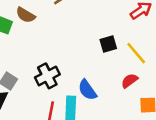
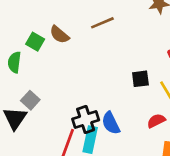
black cross: (47, 76) -> (86, 119), moved

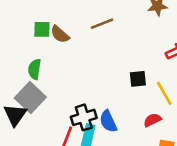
green square: (35, 42) -> (42, 29), moved, turned -30
green semicircle: (14, 62) -> (35, 69), moved
gray square: (30, 100) -> (30, 98), size x1.6

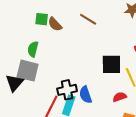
brown line: (102, 24) -> (88, 19), turned 48
black square: (138, 79) -> (111, 64), size x1.5
gray square: (30, 98) -> (28, 71), turned -35

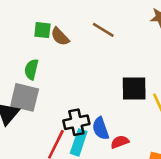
red semicircle: (120, 97) -> (120, 142), moved

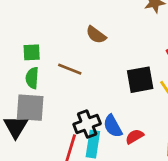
green square: (42, 30) -> (32, 52), moved
brown line: (103, 30) -> (70, 69), moved
brown semicircle: (60, 37) -> (96, 35), moved

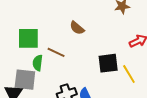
green square: (32, 52) -> (28, 38), size x1.6
green semicircle: (32, 78) -> (38, 63), moved

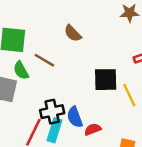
green semicircle: (38, 63) -> (21, 70), turned -42

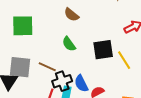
brown line: (44, 60) -> (47, 67), moved
green semicircle: (21, 70) -> (69, 44), moved

